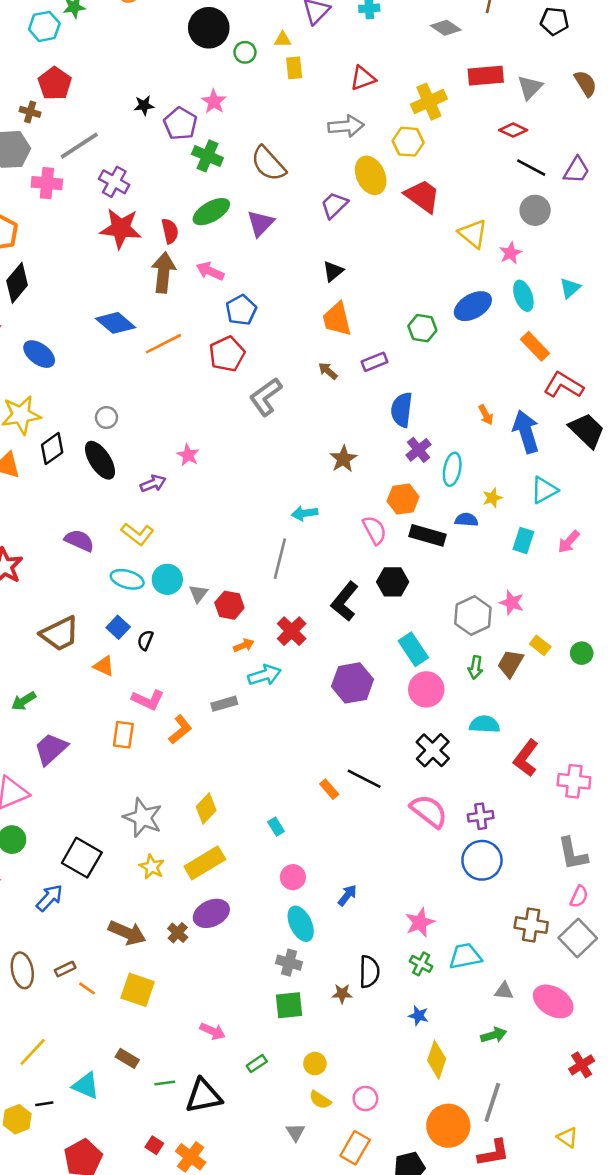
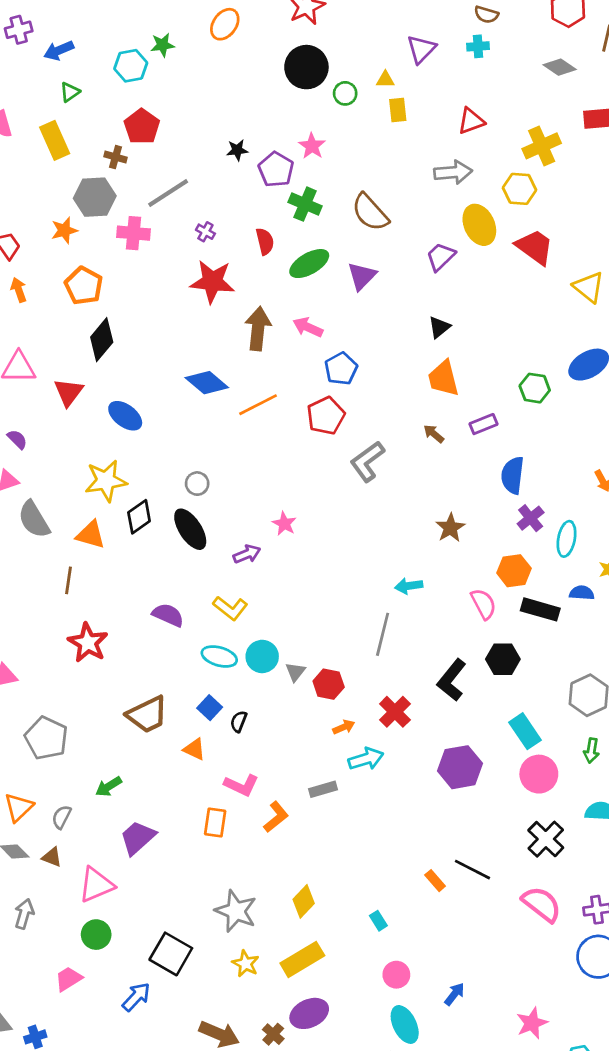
purple cross: (114, 182) -> (205, 232), size x0.6
red semicircle: (170, 231) -> (265, 241), moved

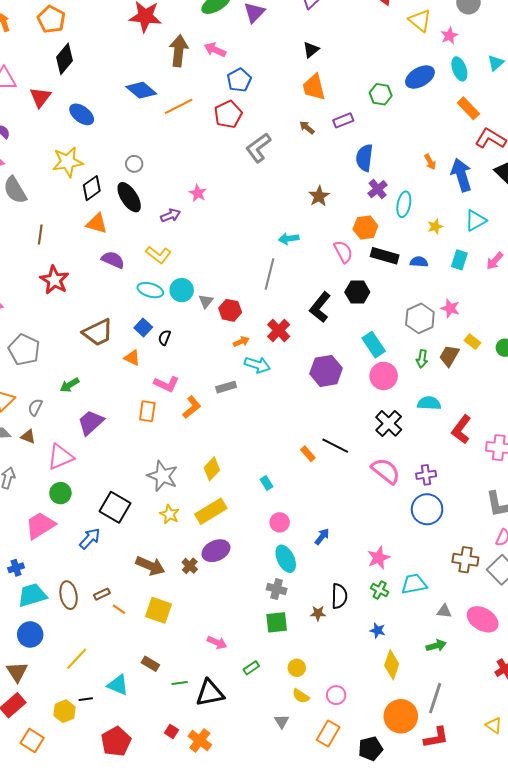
orange triangle: (91, 535) -> (97, 223), moved
blue semicircle: (582, 593) -> (419, 262), moved
cyan arrow: (366, 759) -> (257, 365), turned 35
pink trapezoid: (68, 979) -> (40, 525), size x1.5

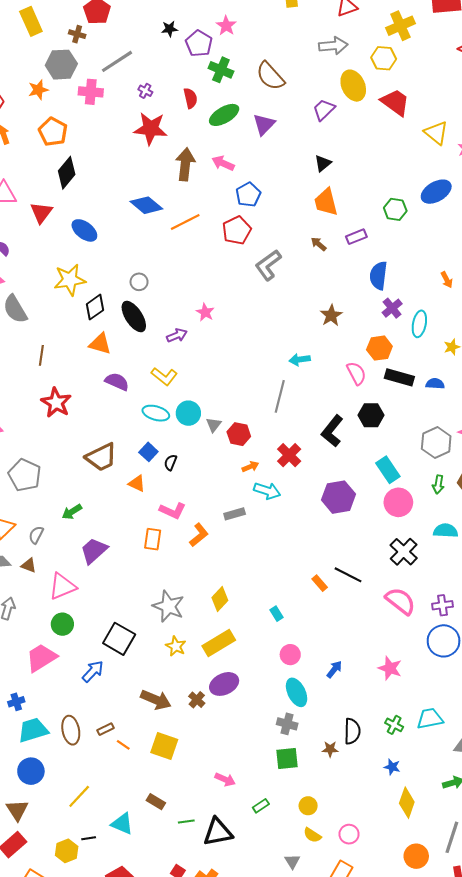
pink star: (379, 558) -> (390, 668), moved, turned -30
orange circle: (401, 716) -> (416, 856), size x0.7

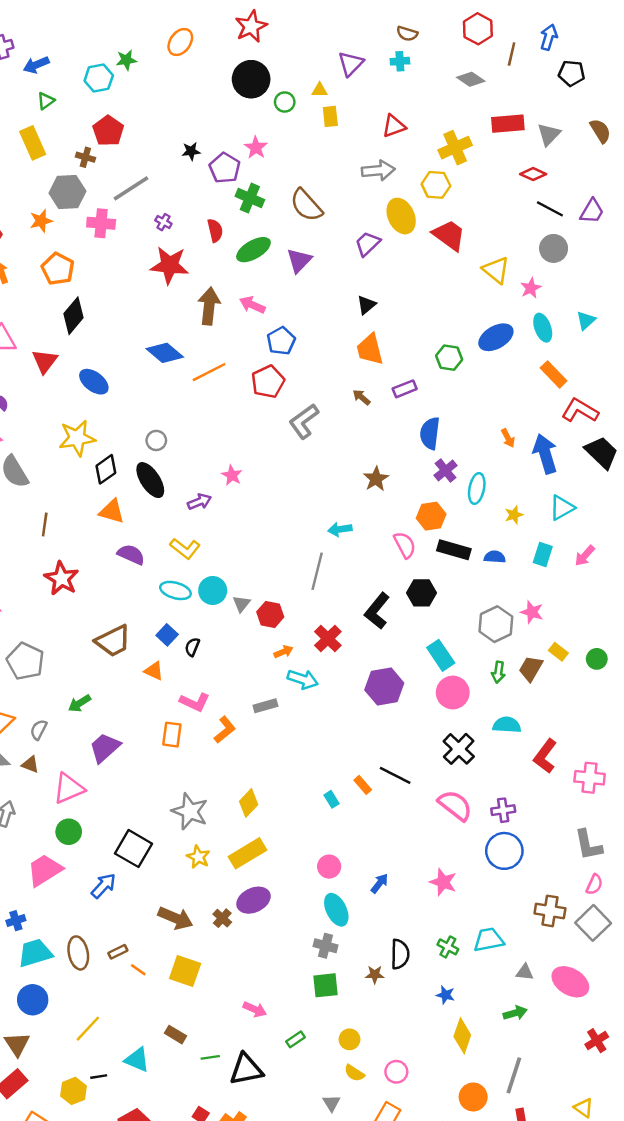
cyan rectangle: (277, 614) -> (332, 799), moved

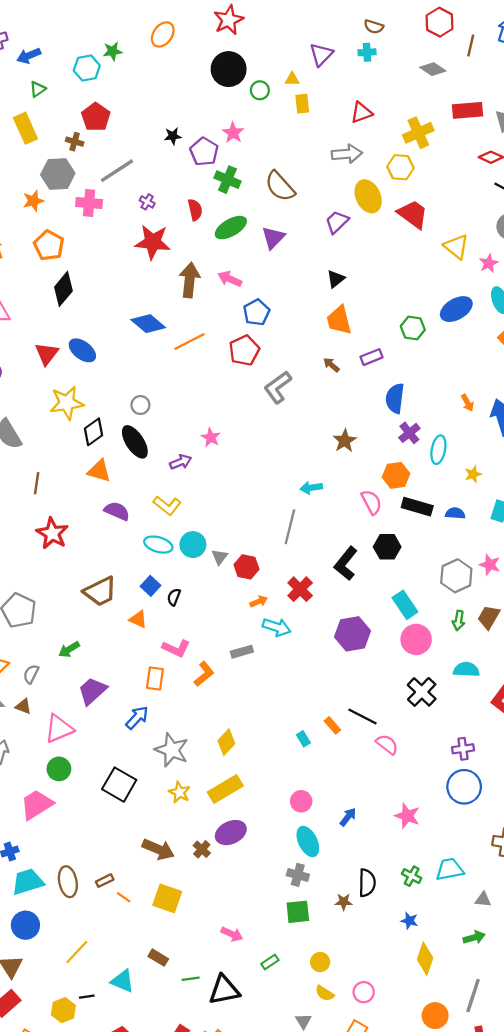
red triangle: (45, 361) -> (47, 354), moved
pink semicircle: (455, 805) -> (387, 744), moved, size x0.7
blue arrow: (103, 886) -> (137, 718), moved

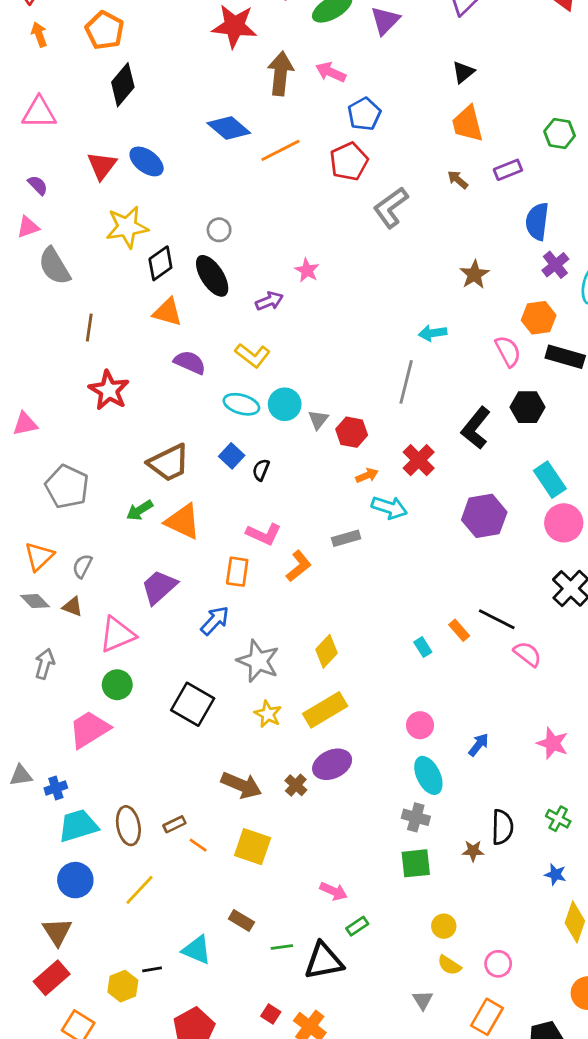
orange triangle: (138, 619) -> (183, 521), moved, size x1.6
green arrow: (69, 649) -> (140, 510), moved
yellow line: (77, 952) -> (140, 890), moved
green rectangle: (270, 962) -> (357, 926), moved

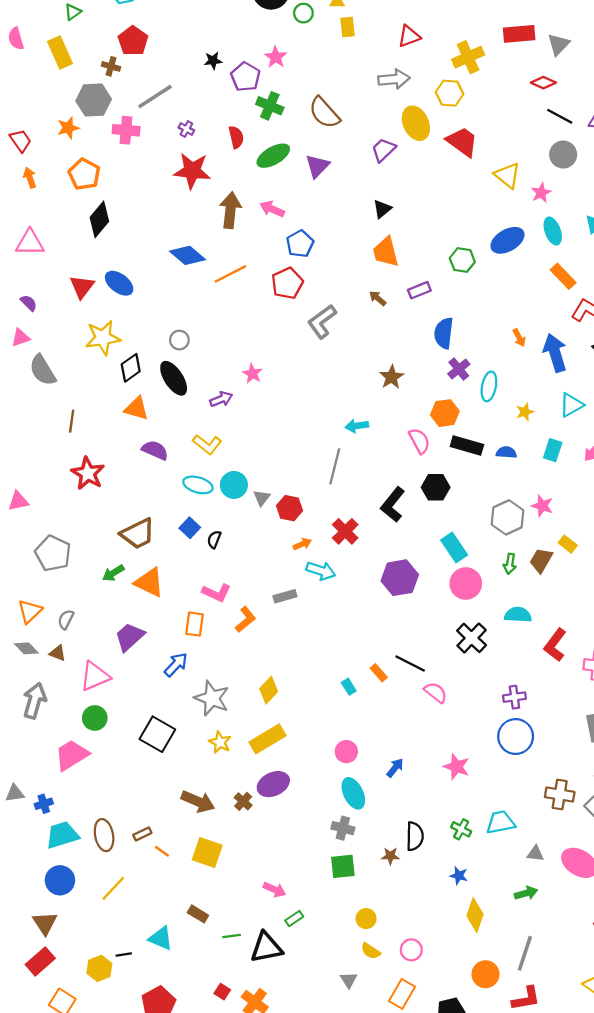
gray arrow: (45, 664) -> (34, 701), size x1.4

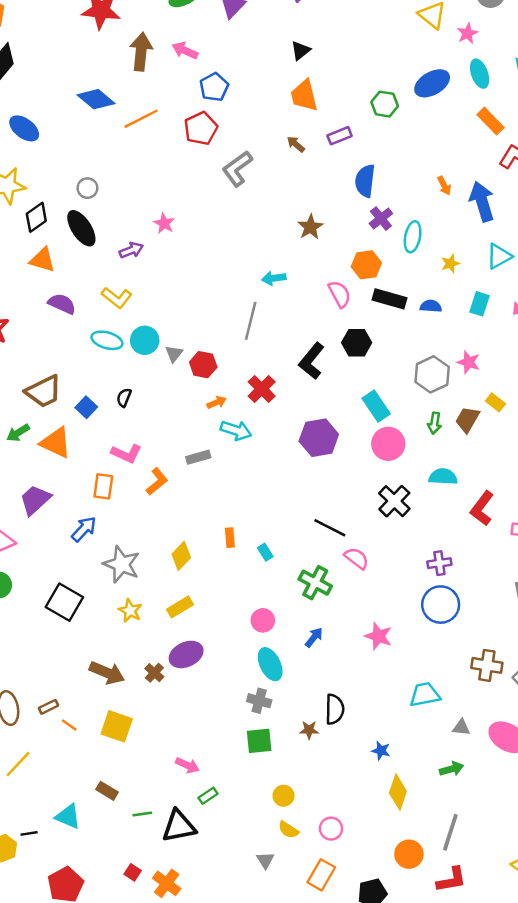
blue square: (190, 528) -> (86, 407), moved
orange rectangle: (379, 673) -> (230, 538), moved, turned 36
yellow rectangle: (268, 739) -> (180, 607), size x0.7
green cross: (461, 829) -> (315, 583), moved, size x1.5

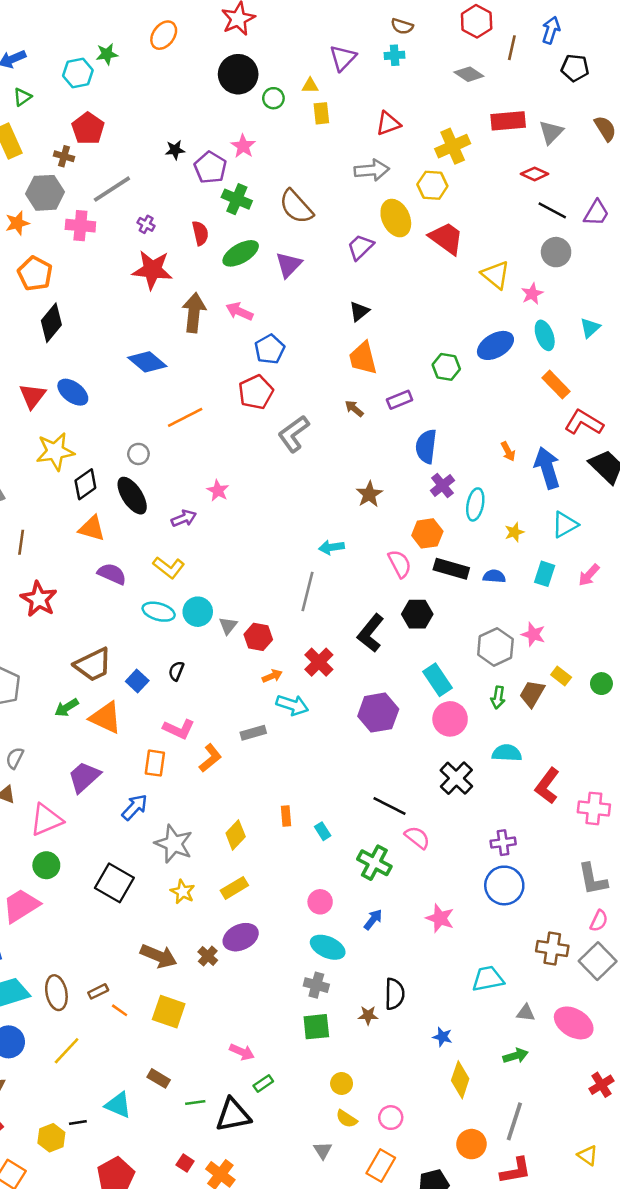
orange line: (141, 119) -> (185, 417), moved
cyan ellipse: (270, 664) -> (328, 947), turned -40

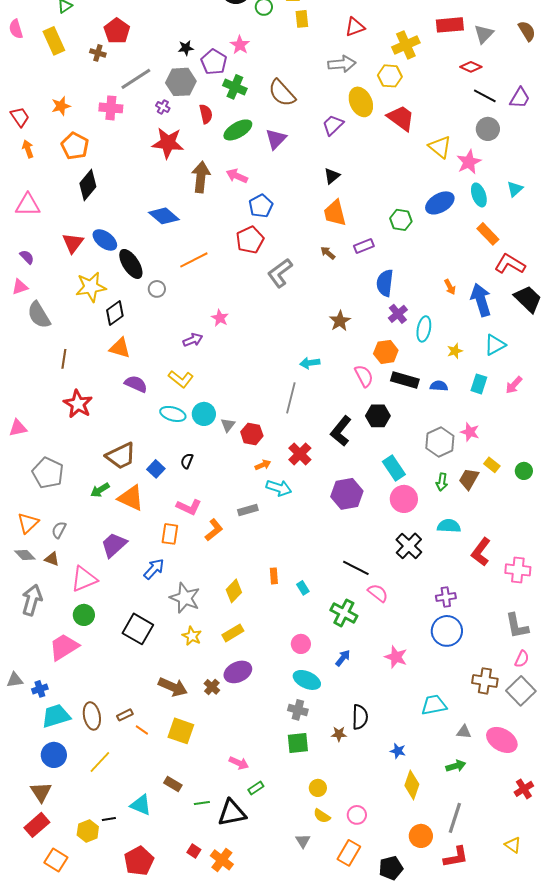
gray hexagon: (45, 193) -> (181, 82), moved
pink star: (532, 294) -> (469, 162), size x1.4
black ellipse: (132, 496) -> (131, 264), moved

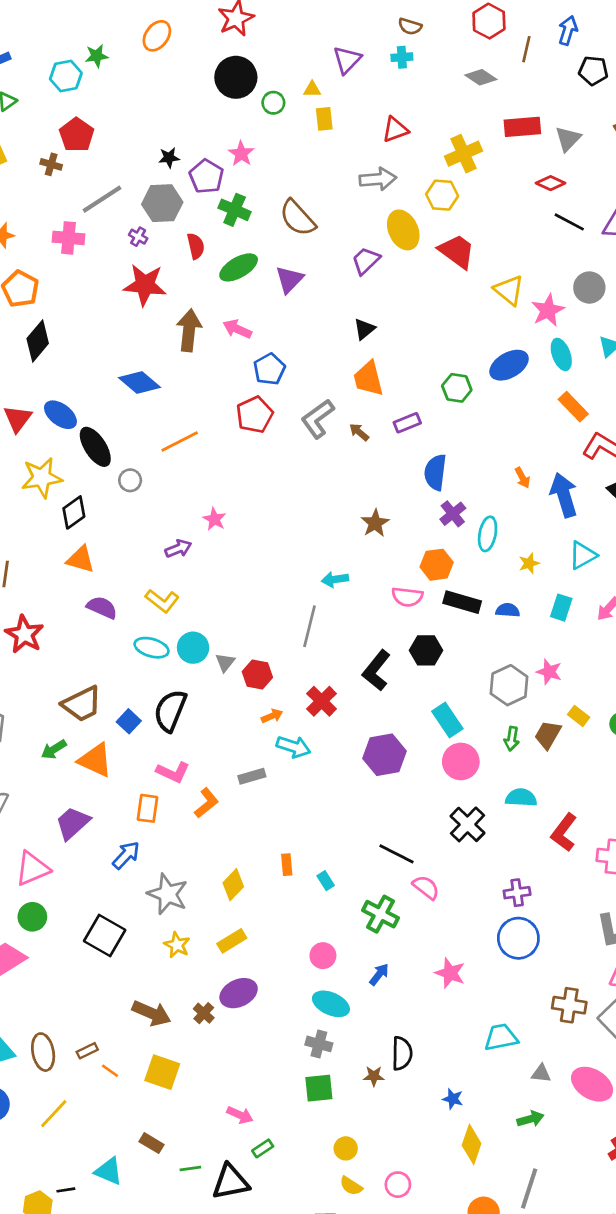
gray circle: (488, 129) -> (589, 288), moved
gray L-shape: (280, 273) -> (318, 419), moved
pink semicircle: (364, 376) -> (407, 597), turned 125
black semicircle: (187, 461) -> (170, 711), size x2.0

